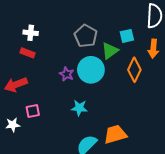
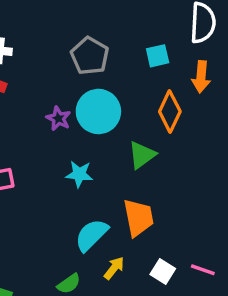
green triangle: (110, 51) -> (142, 155), moved
orange trapezoid: (115, 134) -> (138, 218), turned 95

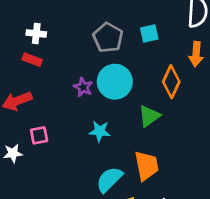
cyan square: (158, 56) -> (149, 33), moved

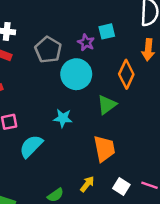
gray pentagon: (108, 38) -> (48, 50), moved
purple star: (83, 87) -> (86, 42), moved
cyan semicircle: (109, 179) -> (31, 146), moved

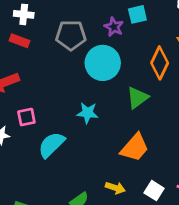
gray pentagon: (48, 50) -> (71, 35), turned -30
orange trapezoid: (104, 149) -> (135, 148), turned 52
yellow arrow: (87, 184) -> (115, 188), turned 70

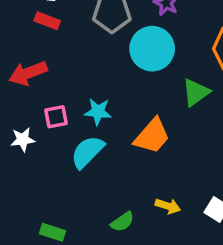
cyan star: (87, 113) -> (98, 112), moved
orange trapezoid: (135, 148) -> (152, 136), moved

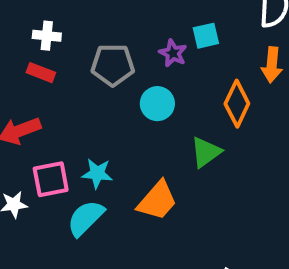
cyan circle: (152, 49) -> (157, 104), size x0.7
pink square: (56, 117) -> (51, 179), size x1.4

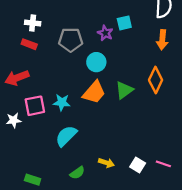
orange diamond: (237, 104) -> (156, 80), moved
orange trapezoid: (157, 201) -> (94, 92), moved
cyan semicircle: (86, 218) -> (66, 136), moved

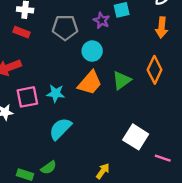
yellow arrow: (106, 163) -> (103, 171), moved, turned -72
white square: (138, 165) -> (136, 137), moved, size x1.5
green semicircle: (77, 173) -> (49, 168), moved

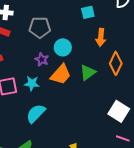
purple star: (102, 20) -> (42, 59), moved
orange arrow: (162, 27) -> (101, 37), moved
white square: (136, 137) -> (119, 111), moved

